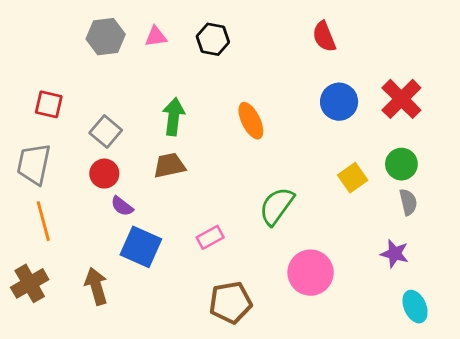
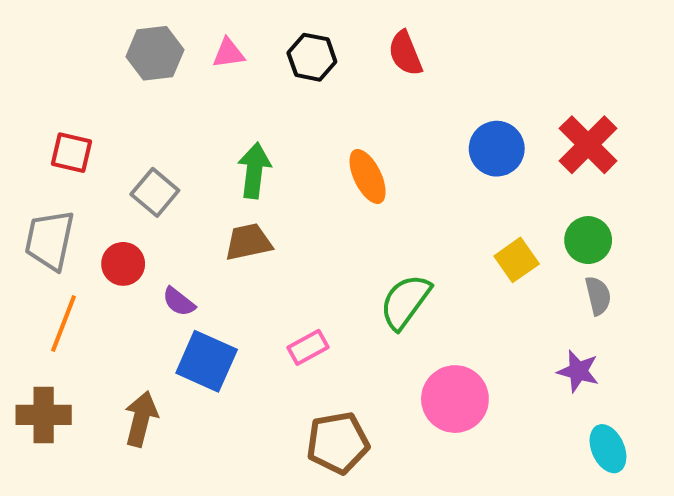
red semicircle: (324, 37) -> (405, 53), moved
red circle: (104, 174) -> (123, 264), moved
orange line: (43, 221) -> (64, 324), turned 36
brown cross: (30, 283) -> (44, 415), turned 30
brown arrow: (96, 286) -> (141, 419), turned 30

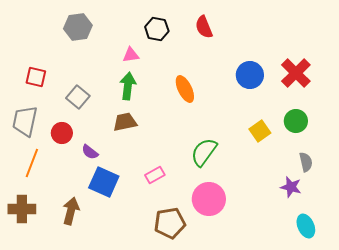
pink triangle: (228, 53) -> (131, 55), moved
gray semicircle: (598, 296) -> (306, 162), moved
pink circle: (455, 399) -> (209, 199), moved

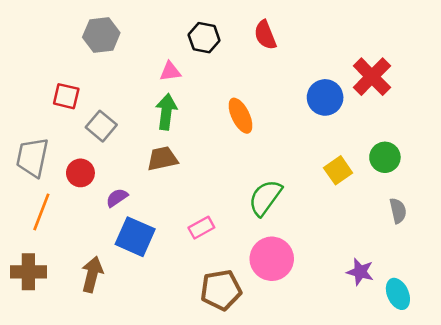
red cross: (296, 73) -> (372, 77), moved
red square: (36, 77) -> (66, 96), moved
purple semicircle: (90, 152) -> (117, 198), turned 108
purple star: (291, 187) -> (360, 272), moved

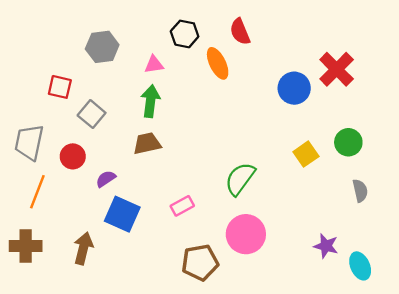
gray hexagon: (101, 35) -> (102, 47), moved
orange ellipse: (240, 116) -> (218, 63), moved

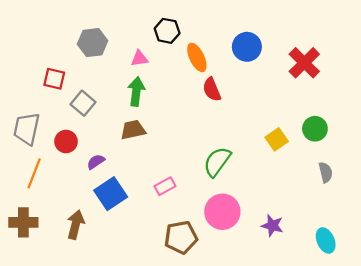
red semicircle: (240, 32) -> (212, 89), moved
blue circle: (294, 88) -> (247, 47), moved
blue square: (122, 214) -> (111, 194), turned 32
purple star: (326, 246) -> (272, 226), moved

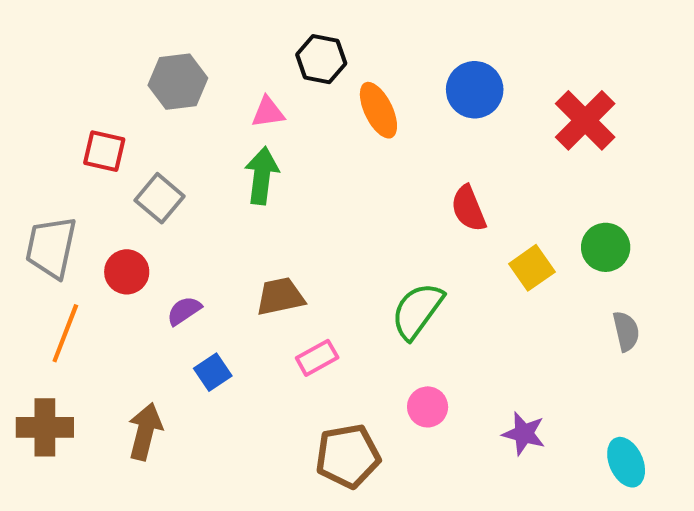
red semicircle: (212, 89) -> (469, 208), moved
brown trapezoid: (133, 130) -> (280, 296), moved
blue square: (111, 194) -> (213, 372), size x0.6
pink circle: (222, 212) -> (428, 407), size x0.6

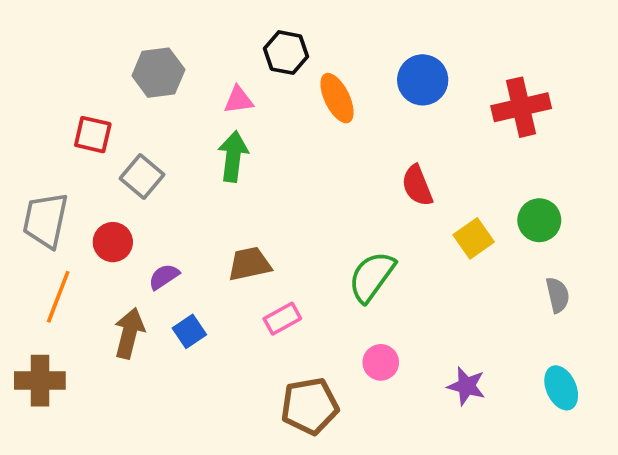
red cross: (585, 120) -> (521, 107), turned 32
brown arrow: (145, 431) -> (129, 333), moved
cyan ellipse: (626, 462) -> (561, 388), moved

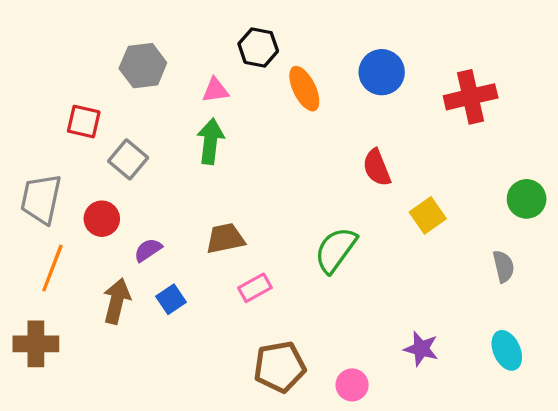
green circle: (539, 220) -> (527, 199), moved
pink circle: (381, 362) -> (352, 385), moved

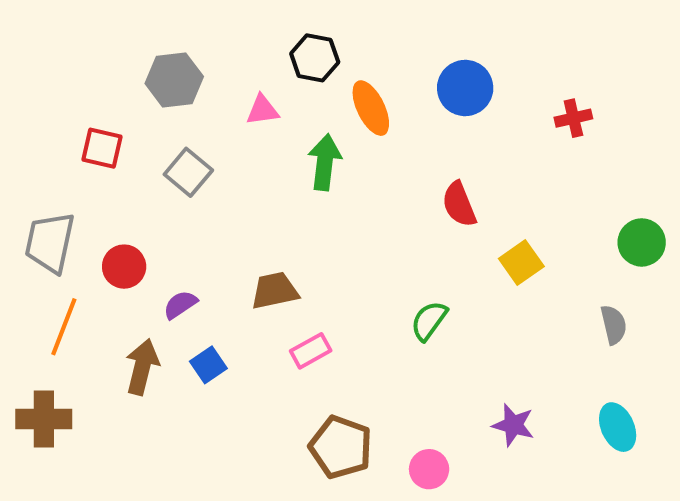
red cross: (471, 97) -> (573, 118), size x0.6
green arrow: (210, 141) -> (325, 162), moved
gray square: (128, 159) -> (188, 172), moved
green semicircle: (336, 250) -> (429, 321), moved, size x0.7
brown pentagon: (280, 367) -> (341, 447), turned 30

